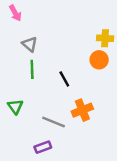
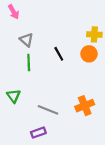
black line: (64, 79) -> (59, 54), moved
orange cross: (82, 110) -> (85, 106), moved

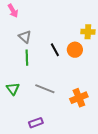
orange circle: (89, 54) -> (75, 50), moved
gray line: (48, 110) -> (45, 89), moved

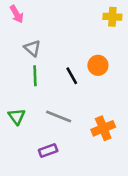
yellow cross: (88, 32) -> (112, 17), moved
black line: (55, 50) -> (72, 76), moved
purple rectangle: (36, 123) -> (48, 151), moved

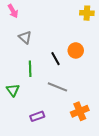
green line: (35, 76) -> (30, 69), moved
gray line: (59, 116) -> (57, 87), moved
orange cross: (103, 128) -> (80, 111), moved

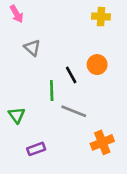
yellow cross: (87, 13) -> (101, 17), moved
green line: (30, 69) -> (52, 91), moved
purple rectangle: (37, 116) -> (36, 149), moved

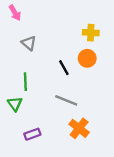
yellow cross: (101, 17) -> (91, 33), moved
green line: (52, 91) -> (25, 82), moved
orange cross: (102, 142) -> (79, 128), moved, turned -30

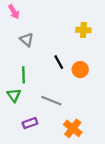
orange circle: (87, 58) -> (80, 70), moved
gray line: (66, 100) -> (51, 101), moved
orange cross: (79, 128) -> (73, 128), moved

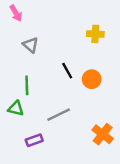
green triangle: (14, 95) -> (16, 109), turned -40
gray line: (51, 101) -> (59, 115), turned -48
orange cross: (73, 128) -> (103, 134), moved

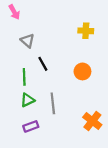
black line: (67, 71) -> (43, 64), moved
green triangle: (16, 109) -> (27, 100), moved, turned -40
gray line: (59, 115) -> (53, 103), turned -70

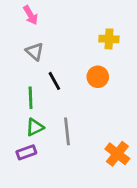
pink arrow: (14, 12) -> (31, 15), moved
orange circle: (82, 71) -> (98, 77), moved
purple rectangle: (31, 126) -> (26, 152), moved

